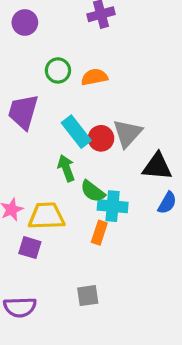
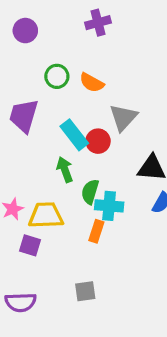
orange semicircle: (94, 77) -> (92, 83), turned -140
gray triangle: (127, 133) -> (123, 117), moved
green semicircle: (93, 191) -> (90, 192), turned 70

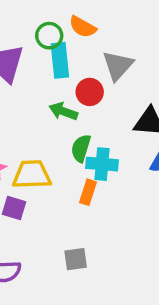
green circle: (57, 76) -> (49, 36), moved
cyan rectangle: (74, 135) -> (60, 60), moved, turned 32
green arrow: (65, 170) -> (63, 111), moved, turned -50

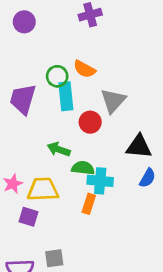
green arrow: (63, 111) -> (59, 149), moved
green semicircle: (81, 148) -> (83, 168), turned 80
gray square: (76, 259) -> (54, 258), moved

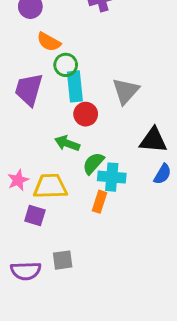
orange semicircle: (84, 69) -> (49, 42), moved
red circle: (90, 122) -> (86, 114), moved
green semicircle: (83, 168) -> (93, 163), turned -55

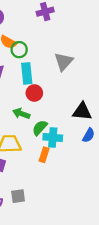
green circle: (66, 65) -> (19, 50), moved
gray triangle: (126, 91) -> (64, 62), moved

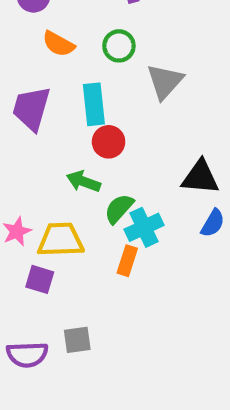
green circle: (19, 50) -> (119, 46), moved
cyan cross: (53, 137) -> (144, 227), turned -30

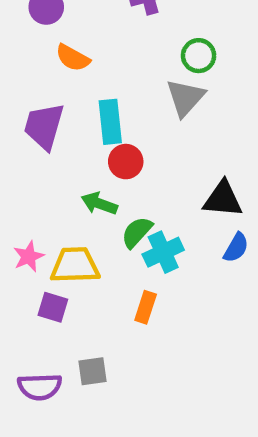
green circle: (119, 46) -> (199, 56), moved
orange rectangle: (127, 261) -> (146, 307), moved

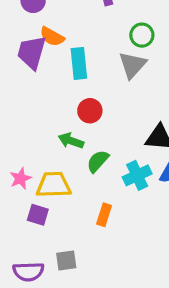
cyan rectangle: (110, 122) -> (79, 63), moved
purple trapezoid: (44, 126) -> (32, 52), moved
cyan cross: (163, 252) -> (137, 175), moved

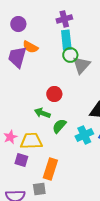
green circle: (142, 35) -> (70, 55), moved
cyan rectangle: (79, 63) -> (66, 40), moved
orange rectangle: (104, 215) -> (50, 169), moved, size x1.5

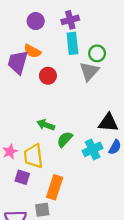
purple circle: (18, 24) -> (36, 21), moved
green circle: (70, 55) -> (97, 53), moved
red circle: (54, 94) -> (48, 76), moved
yellow trapezoid: (31, 141) -> (33, 156), turned -95

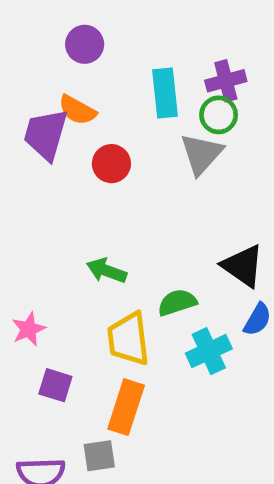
purple cross: (70, 20) -> (226, 81), moved
black triangle: (108, 123) -> (243, 266), turned 30
green semicircle: (65, 139) -> (177, 302), moved, turned 30
cyan cross: (93, 149) -> (209, 351), moved
yellow trapezoid: (33, 156) -> (128, 339), moved

